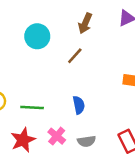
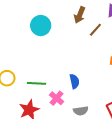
brown line: (75, 56) -> (95, 30), moved
pink cross: (57, 136) -> (56, 98), moved

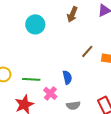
brown line: (95, 30) -> (87, 51), moved

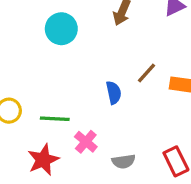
blue semicircle: (67, 77) -> (114, 93), moved

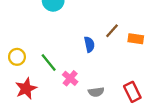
green line: (55, 119) -> (49, 63), turned 48
red star: (43, 160) -> (26, 89), moved

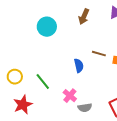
brown line: (112, 31) -> (99, 54), turned 64
pink cross: (70, 78) -> (70, 96), moved

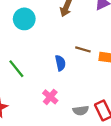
green line: (43, 82) -> (16, 69), moved
gray semicircle: (85, 108) -> (81, 110), moved

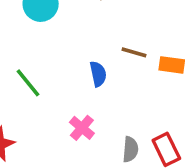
gray semicircle: (81, 110) -> (130, 149), turned -77

